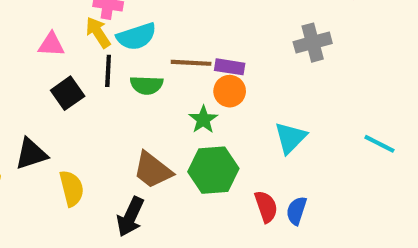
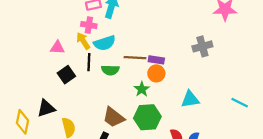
cyan triangle: (290, 138) -> (190, 99), turned 36

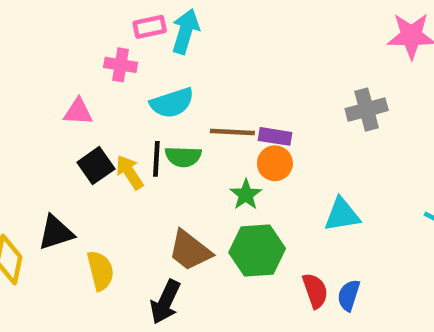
pink cross: (89, 25) -> (121, 65), moved
yellow arrow: (83, 41) -> (130, 172), moved
black line: (89, 62) -> (156, 159), moved

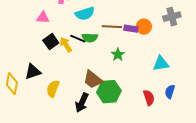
black line: (156, 159) -> (78, 39), turned -70
orange circle: (275, 163) -> (144, 27), moved
green hexagon: (257, 250) -> (109, 92), moved
yellow semicircle: (100, 271) -> (53, 89), turned -144
blue semicircle: (349, 295) -> (170, 92), moved

